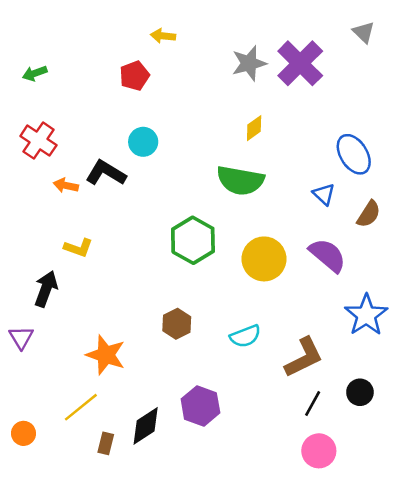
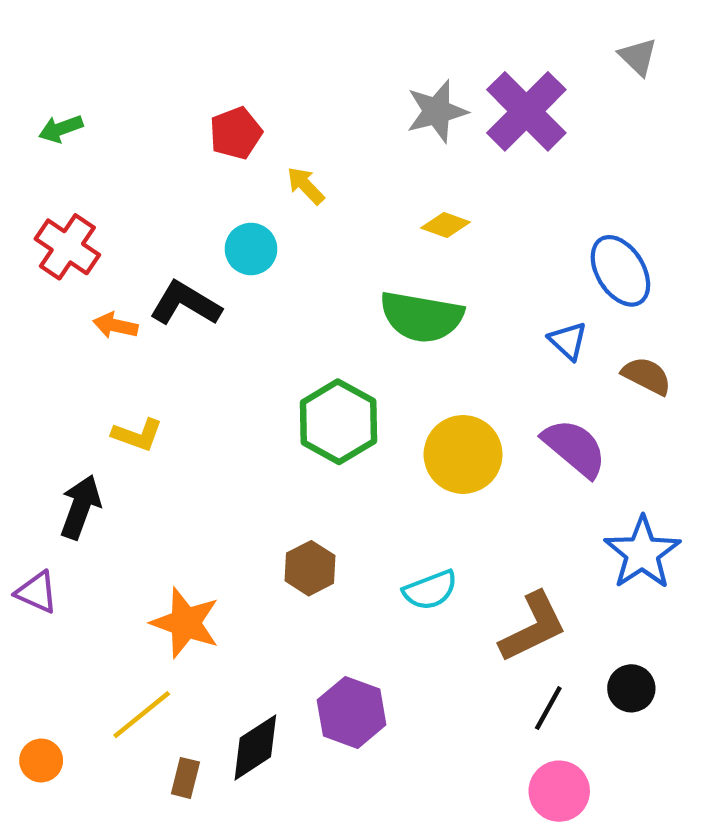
yellow arrow: (163, 36) -> (306, 186), moved, turned 40
yellow diamond: (254, 128) -> (446, 225), turned 55
brown semicircle: (369, 214) -> (647, 376), turned -96
purple triangle: (21, 337) -> (37, 592), turned -35

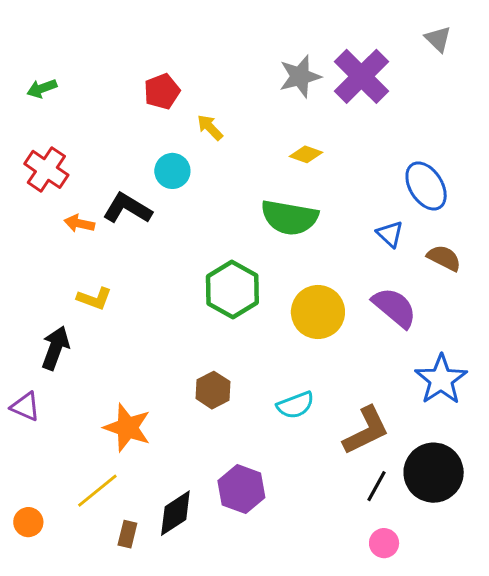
black circle: (631, 688) -> (434, 473), size x1.8
pink circle: (559, 791) -> (384, 543), size x0.7

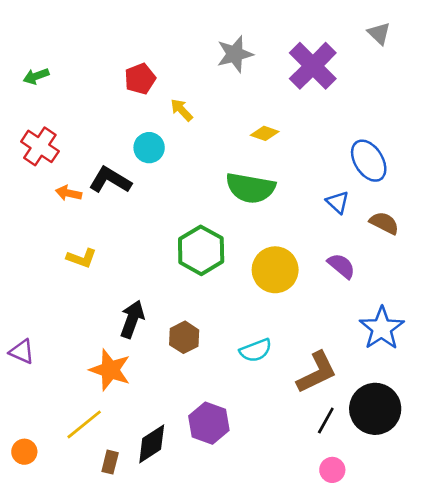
gray star: (300, 76) -> (235, 54), moved
purple semicircle: (395, 308) -> (341, 266), size x0.7
black arrow: (55, 348) -> (132, 319), moved

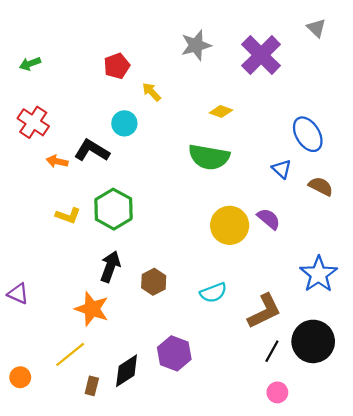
green hexagon: (201, 250) -> (114, 209), moved
purple semicircle: (341, 266) -> (269, 219), moved

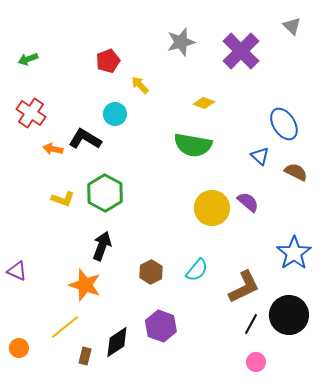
brown hexagon: (154, 282) -> (151, 272), moved
cyan semicircle: (213, 293) -> (197, 270), turned -30

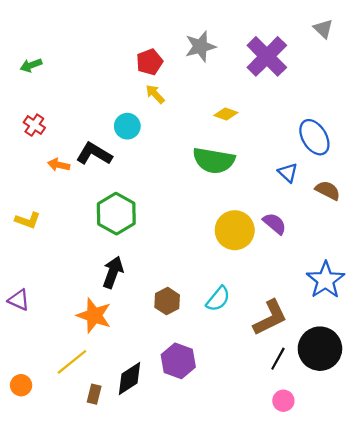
red pentagon: (108, 61) -> (149, 62), moved
red cross: (31, 113) -> (34, 125), size x0.7
yellow L-shape: (63, 199) -> (28, 220), moved

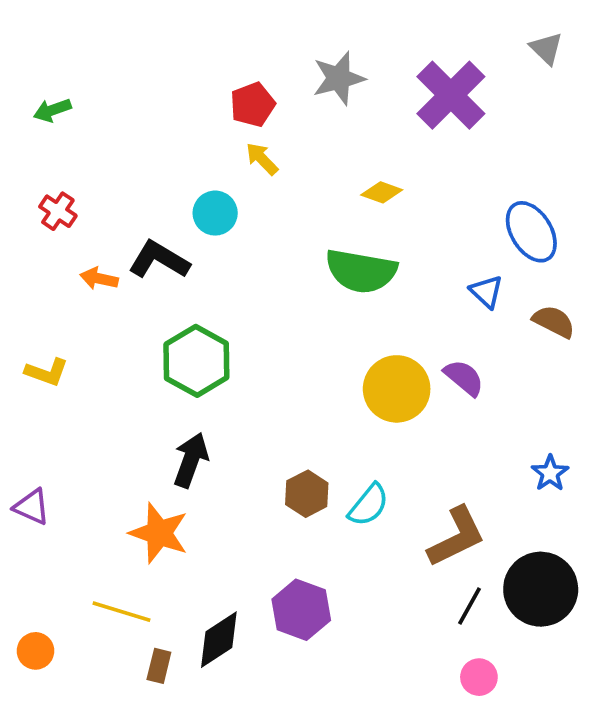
blue star: (325, 280) -> (550, 473), size x0.6
brown hexagon: (167, 301) -> (307, 494), moved
yellow line: (72, 362) -> (122, 612), turned 56

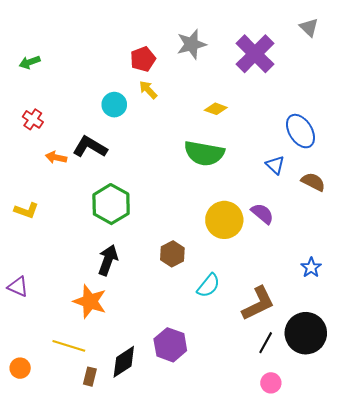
cyan circle: (215, 213) -> (114, 105), moved
brown hexagon: (307, 494) -> (172, 254), moved

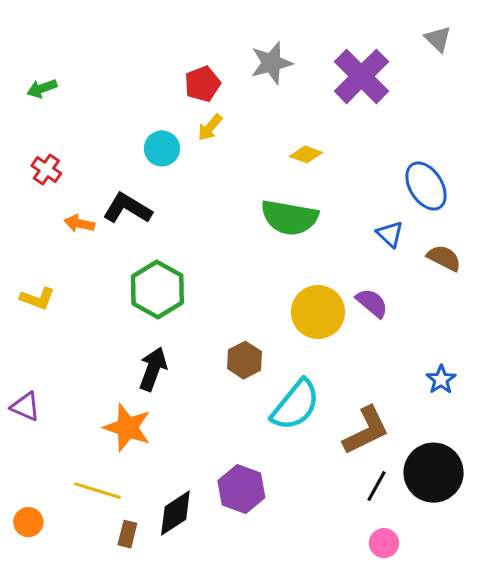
yellow arrow: (148, 90) -> (210, 127), turned -96
cyan semicircle: (208, 286) -> (295, 405), size x1.5

